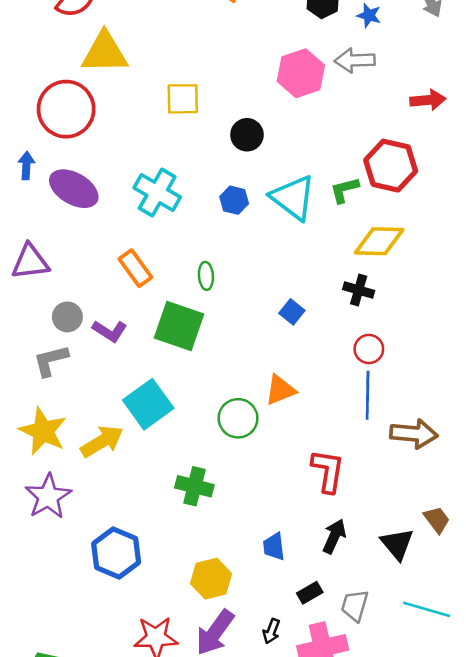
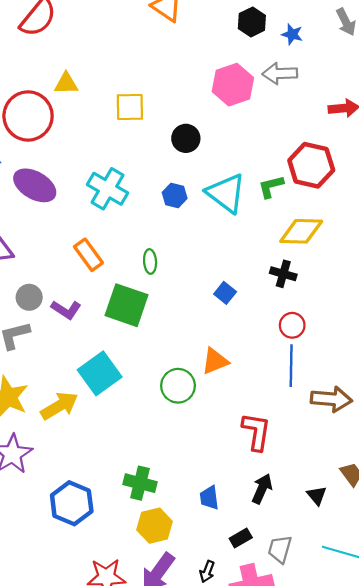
yellow triangle: (105, 53) -> (66, 84), moved, size x0.6
green cross: (194, 486) -> (140, 483), moved
black triangle: (397, 544) -> (317, 495), size x0.7

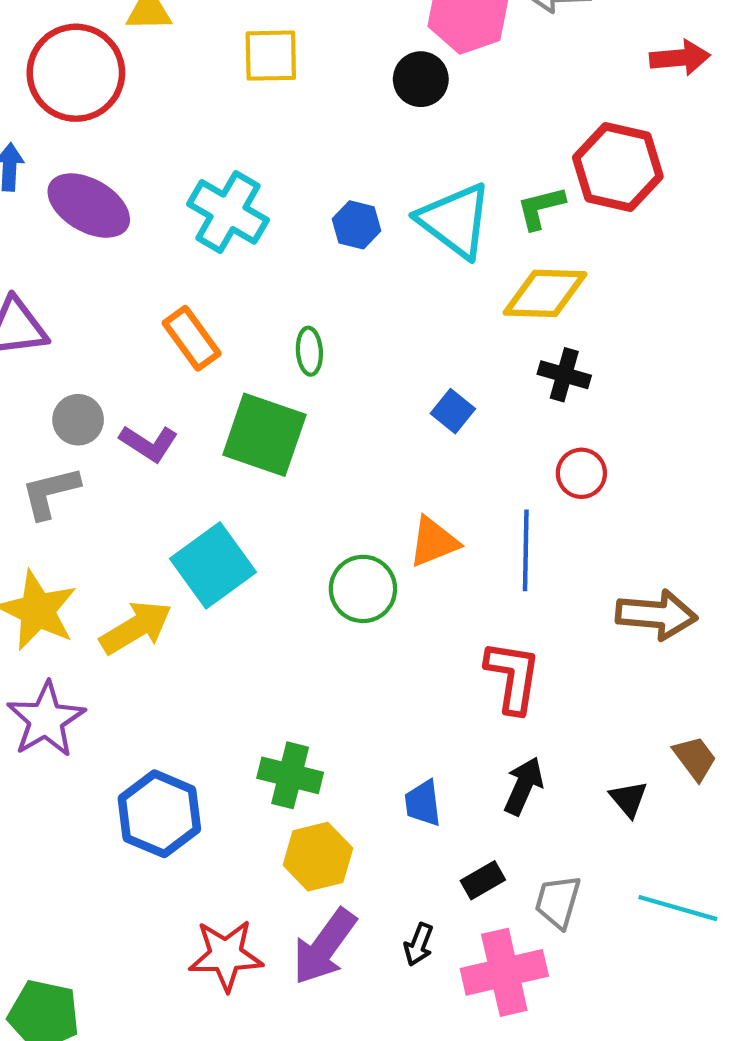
black circle: (186, 138) -> (421, 79), moved
yellow diamond: (301, 231) -> (545, 293), moved
blue line: (291, 366) -> (526, 550), moved

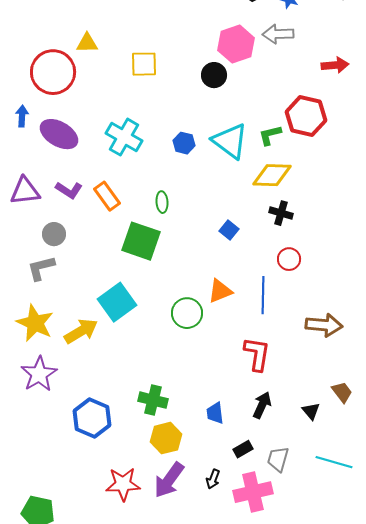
purple L-shape: (149, 443) -> (69, 190), moved

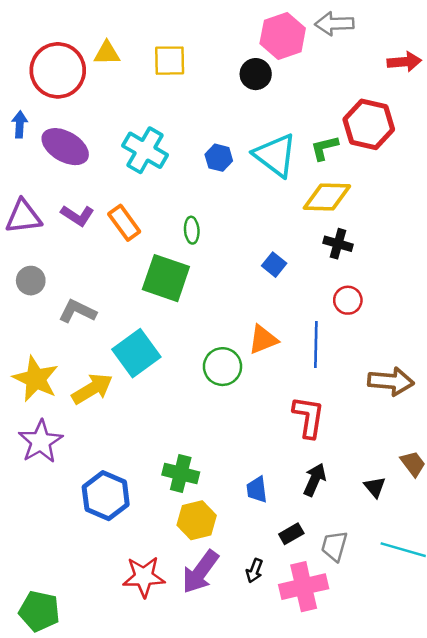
yellow triangle: (87, 43) -> (107, 53), moved
gray circle: (54, 234) -> (31, 281), moved
gray L-shape: (41, 268) -> (77, 311), moved, turned 40

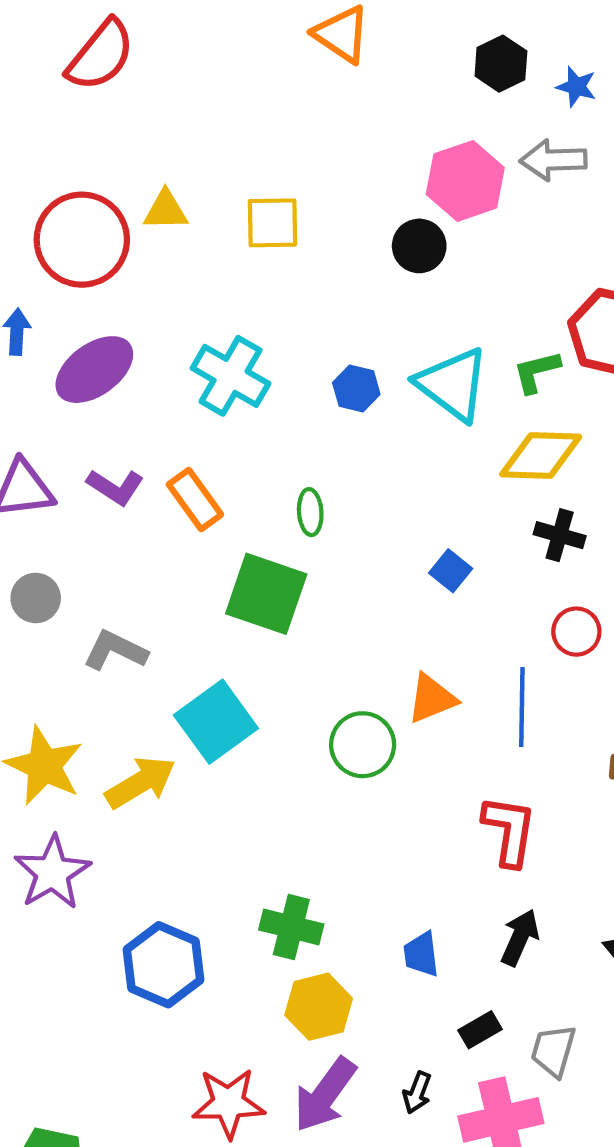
purple ellipse: (65, 147) -> (94, 370), turned -66

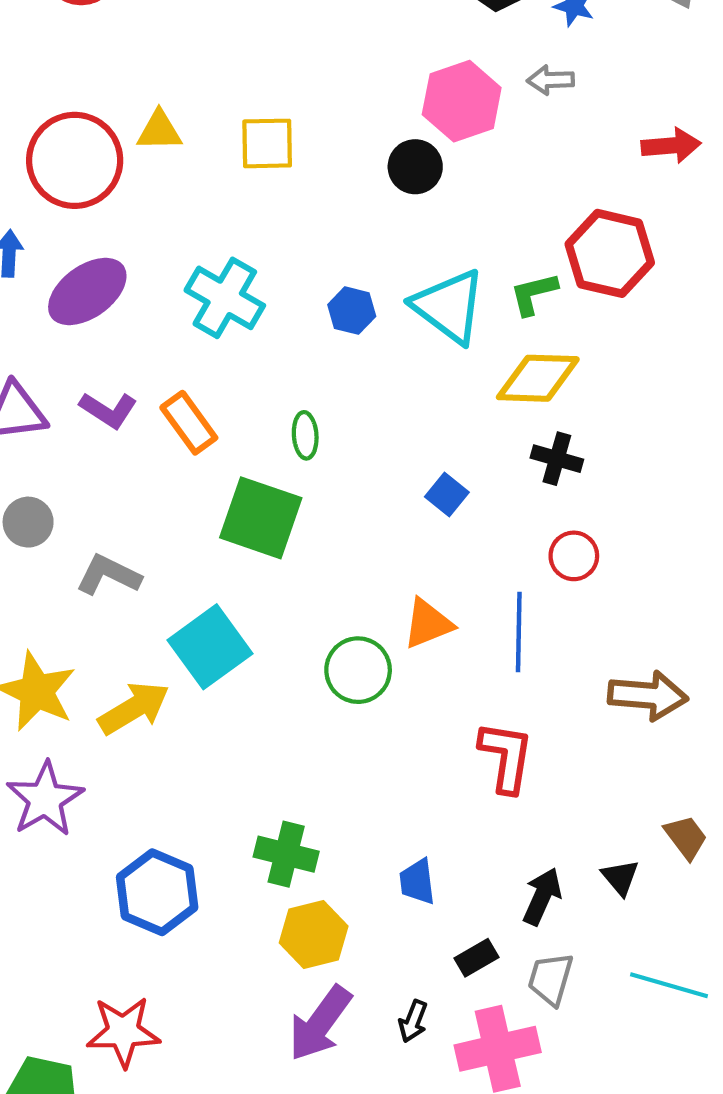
gray arrow: (553, 160) -> (551, 80), size x0.7
black arrow: (520, 938) -> (542, 896), moved
red star: (228, 1103) -> (123, 1032), moved

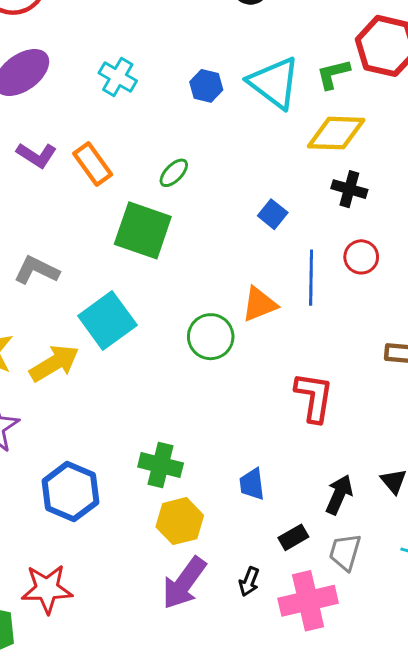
cyan cross: (225, 298) -> (118, 77), size x0.7
green ellipse: (305, 435) -> (174, 173), turned 48
blue line: (519, 632) -> (311, 278), moved

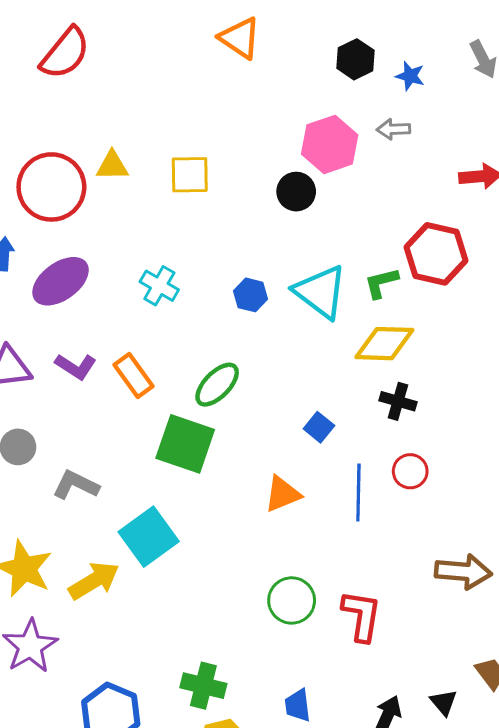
green ellipse: (174, 173) -> (217, 385), size x1.5
orange triangle: (259, 304) -> (282, 494), moved
green circle: (211, 337) -> (292, 600), moved

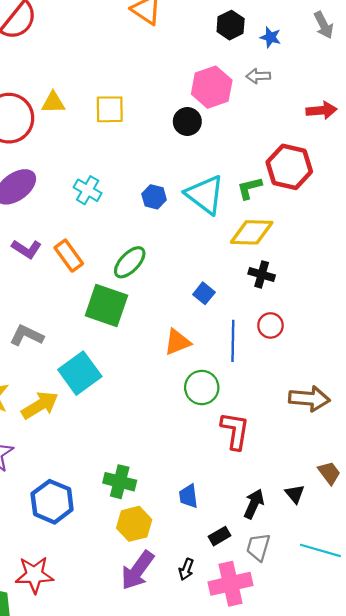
green circle: (292, 600) -> (202, 388), moved

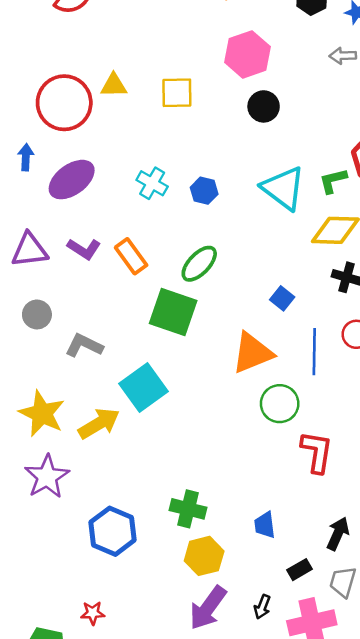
pink hexagon: (212, 87) -> (247, 54), moved
blue hexagon: (154, 197) -> (204, 191), moved
orange triangle: (177, 342) -> (252, 353), size x1.4
red star: (34, 575) -> (93, 613), size x0.6

